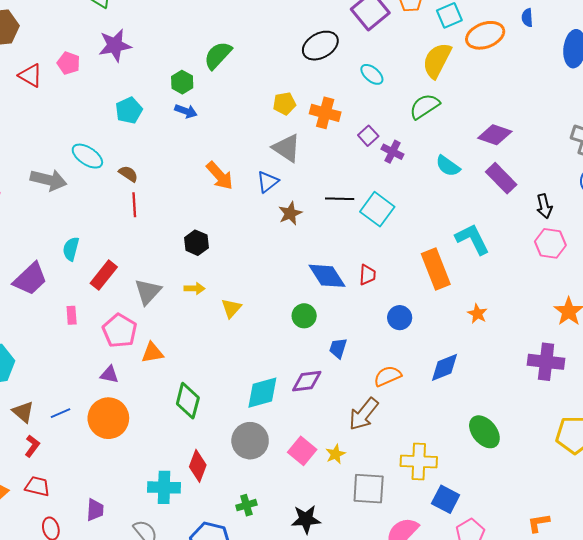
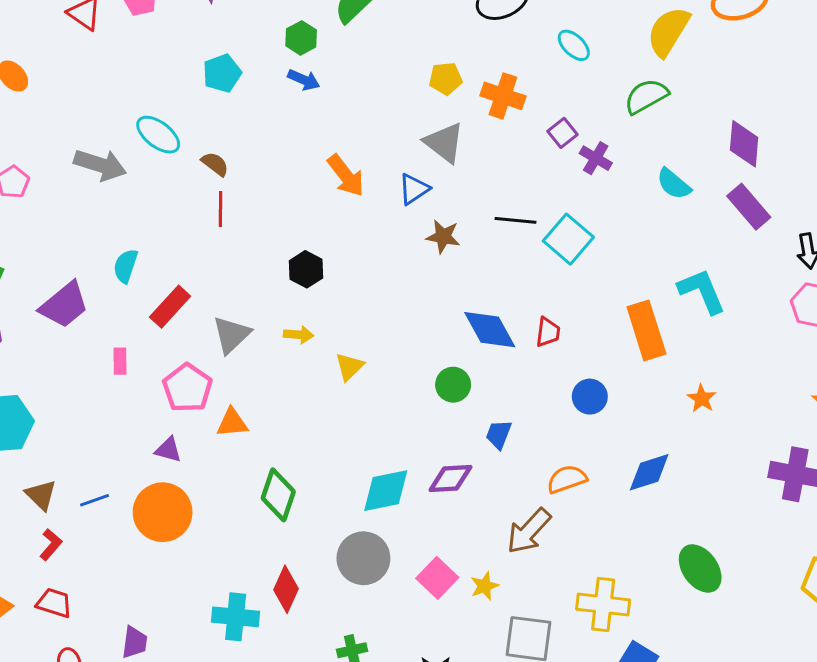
purple diamond: (495, 135) -> (744, 144), turned 72
brown star: (290, 213) -> (443, 237), turned 30

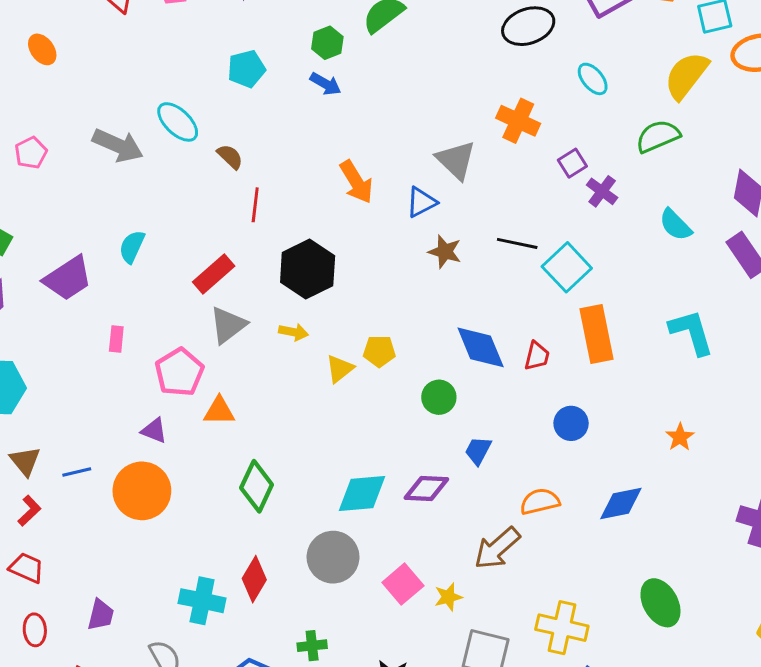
yellow pentagon: (446, 79) -> (379, 351), moved
red line: (221, 209) -> (255, 205), moved
black hexagon: (306, 269) -> (308, 269), size x1.6
red rectangle: (170, 307) -> (214, 274), moved
orange rectangle: (646, 330) -> (597, 334), moved

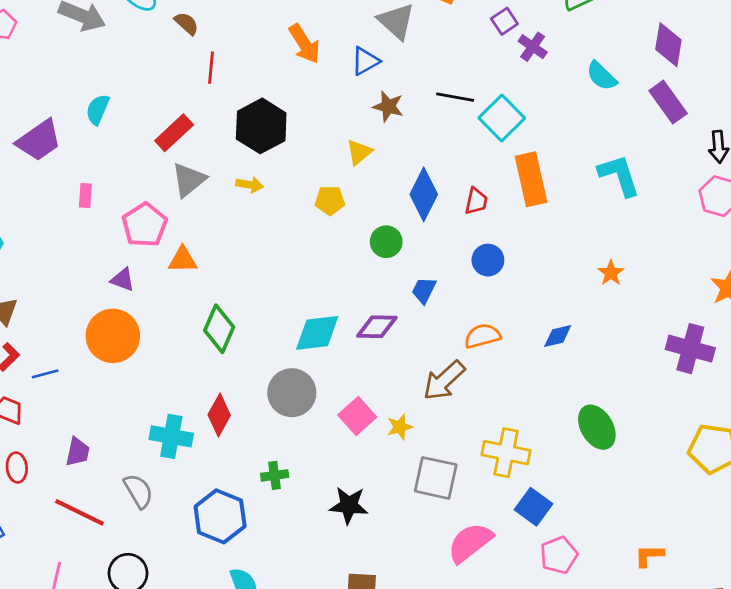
blue diamond: (481, 347) -> (424, 194), turned 51
yellow triangle: (340, 369) -> (359, 152), moved
blue circle: (571, 423) -> (488, 260), moved
blue line: (77, 472) -> (45, 374), moved
blue diamond: (621, 504) -> (558, 336), size x0.7

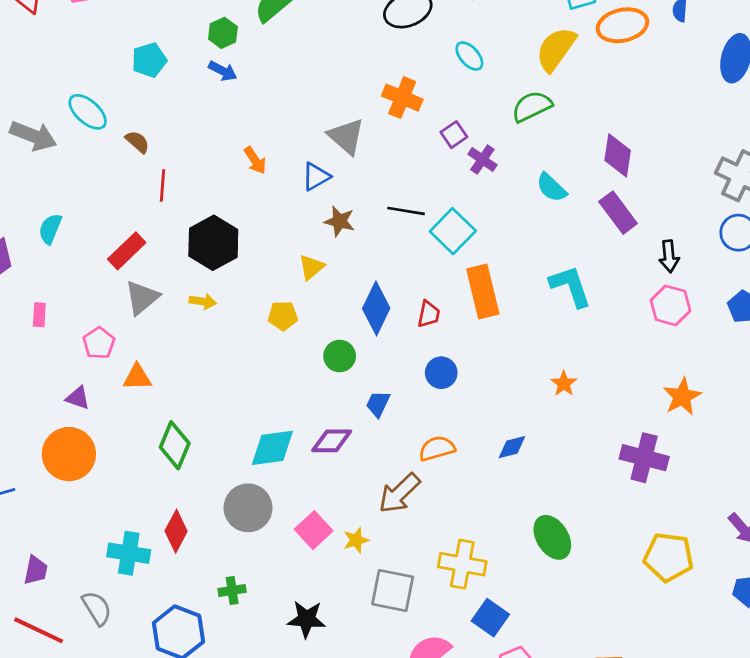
orange arrow: (304, 44) -> (255, 160), size x0.7
pink pentagon: (145, 225) -> (99, 343), size x0.7

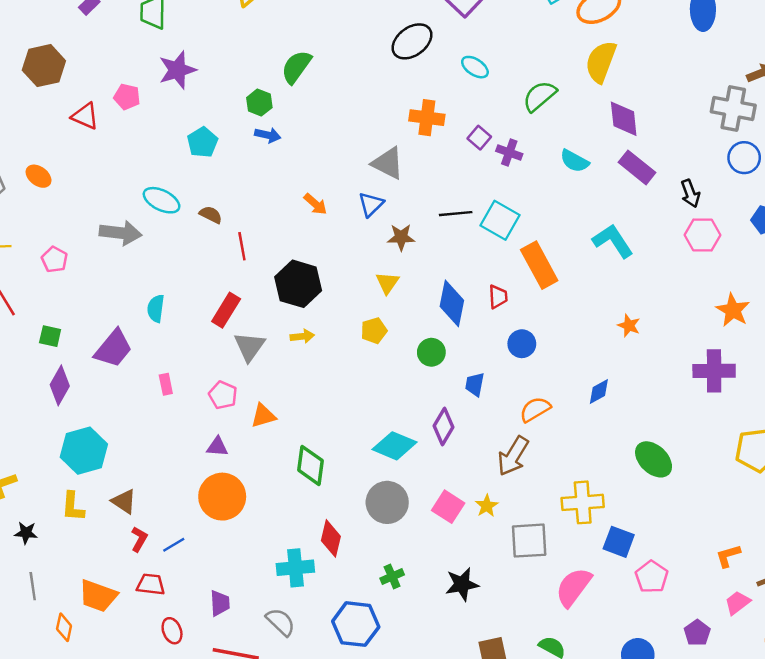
yellow semicircle: (556, 49) -> (601, 62), moved
purple diamond: (332, 441) -> (444, 426), turned -45
cyan diamond: (272, 448) -> (394, 446), turned 45

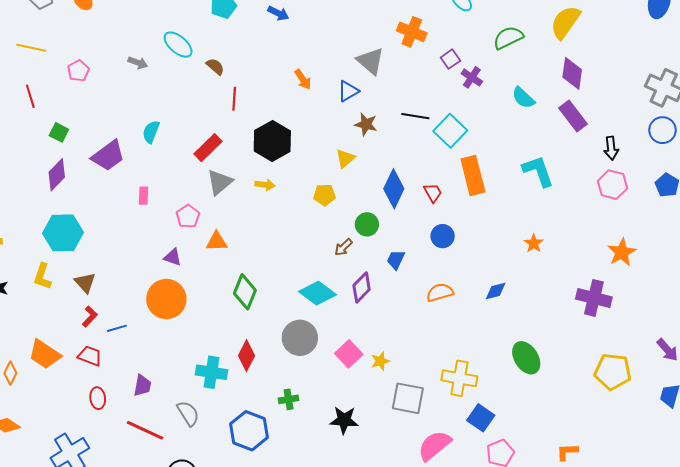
gray arrow: (120, 233) -> (138, 63), size x0.6
red trapezoid: (498, 297) -> (433, 193), turned -40
brown arrow: (513, 456) -> (343, 247), moved, size x0.6

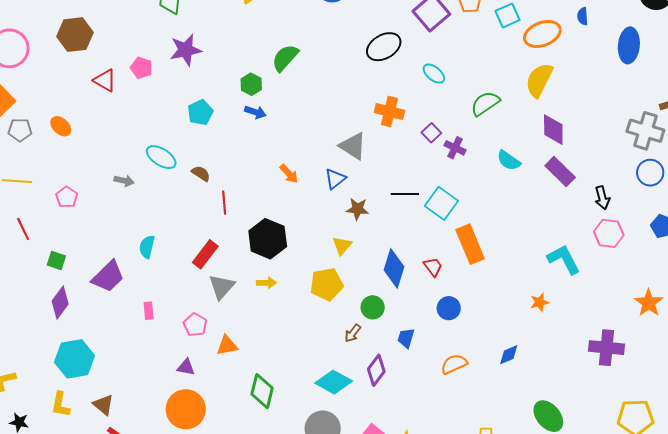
cyan L-shape: (538, 171) -> (564, 259), moved
yellow pentagon: (324, 195) -> (327, 284), size x1.5
orange star: (534, 243) -> (540, 302), turned 30
orange star: (622, 252) -> (649, 303), moved

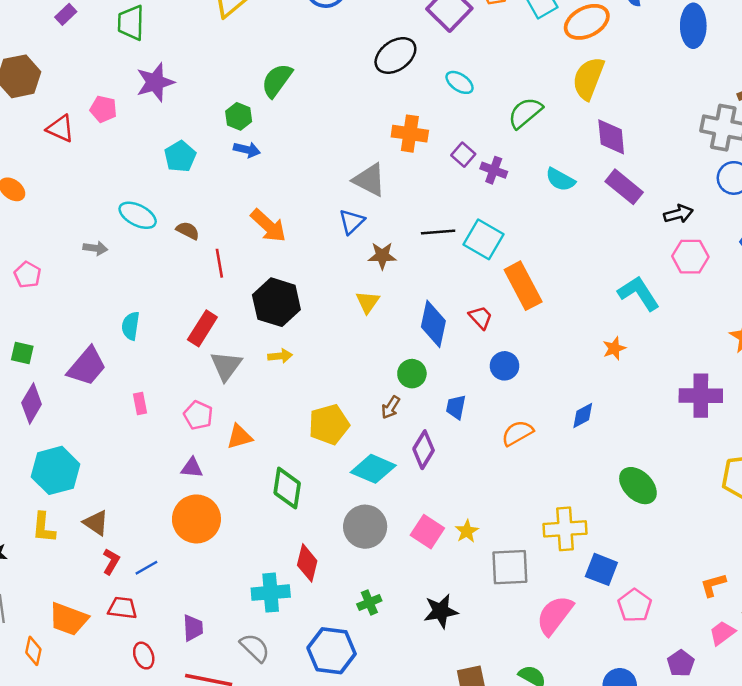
orange arrow: (289, 174) -> (268, 226), moved, size x1.5
black arrow: (602, 198) -> (678, 214), turned -85
yellow pentagon: (327, 284) -> (329, 424), moved

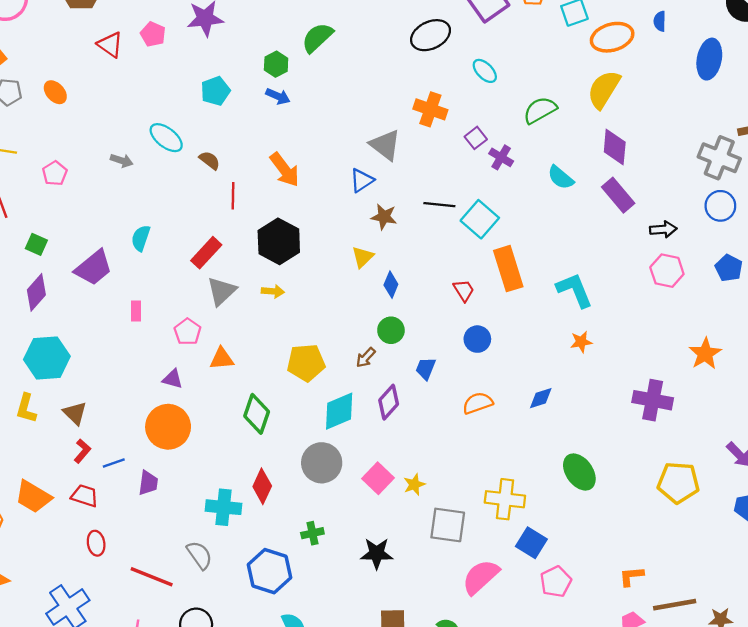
cyan L-shape: (639, 293) -> (575, 290), moved
blue diamond: (433, 324) -> (391, 285), moved, size x0.6
cyan diamond: (373, 469) -> (339, 411), turned -57
purple trapezoid: (193, 628) -> (148, 483), moved

